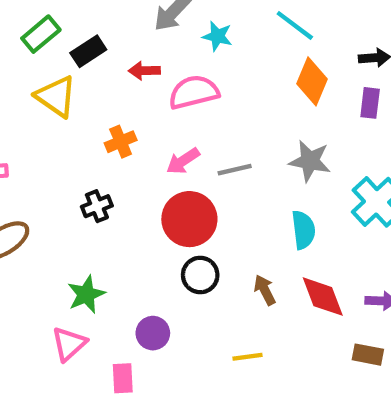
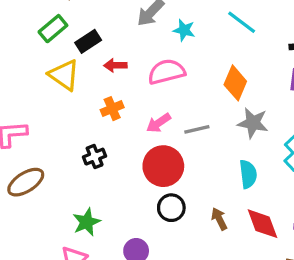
red arrow: (144, 71) -> (115, 65), moved
orange diamond: (312, 81) -> (235, 83), moved

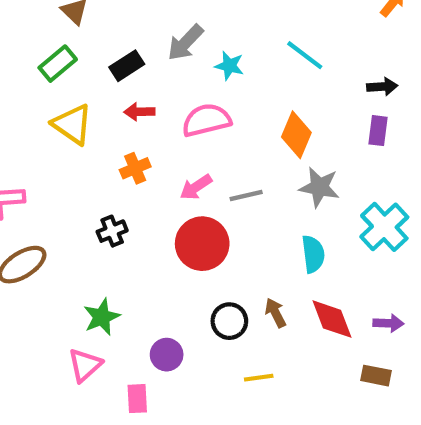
black rectangle: (88, 41) -> (127, 66), moved
black circle: (171, 208) -> (229, 321), moved

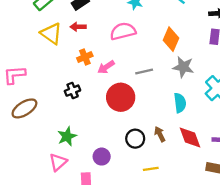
red arrow: (139, 112) -> (78, 27), moved
pink arrow: (196, 187) -> (106, 67), moved

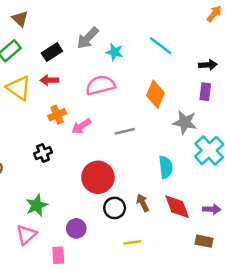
gray star: (183, 67) -> (185, 122), moved
red circle: (121, 97) -> (98, 177), moved

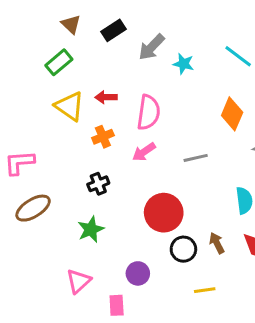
black rectangle: (52, 52) -> (114, 30), moved
pink semicircle: (101, 85) -> (148, 112), moved, turned 112
orange cross: (57, 115) -> (103, 137), moved
green star: (37, 205) -> (91, 229), moved

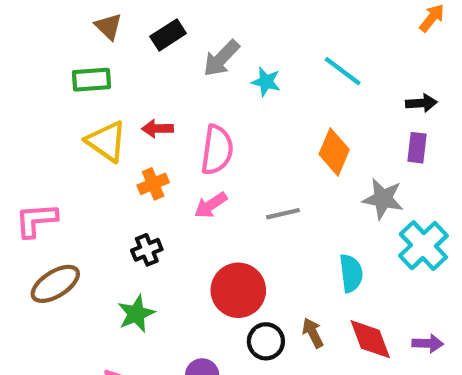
green rectangle: (59, 62) -> (91, 80), turned 36

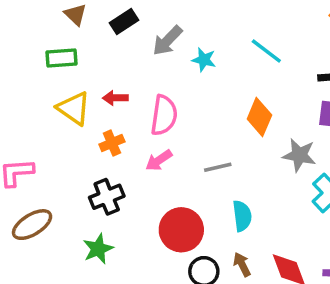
black cross: (147, 250) -> (107, 197), size x1.4
cyan semicircle: (351, 273) -> (242, 216), moved

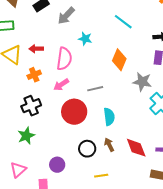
cyan star: (204, 60) -> (85, 39), moved
red circle: (181, 230) -> (74, 112), moved

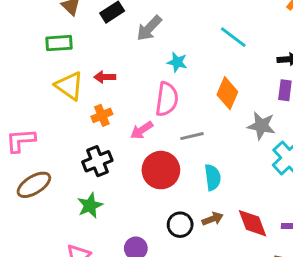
pink semicircle: (64, 59) -> (167, 99), moved
brown arrow: (109, 145) -> (213, 219), turned 96

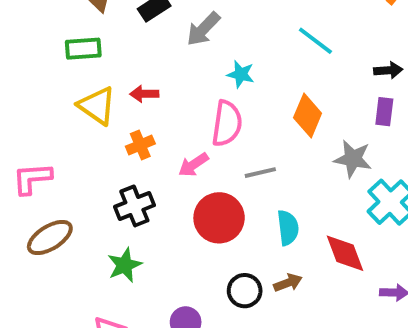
red diamond: (252, 223) -> (345, 253), moved

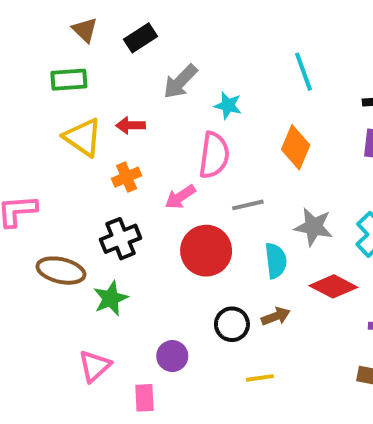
gray arrow: (203, 29) -> (180, 82), moved
cyan line: (315, 41) -> (304, 72), turned 33
gray star: (353, 159) -> (313, 227), moved
brown ellipse: (50, 238) -> (61, 271), moved, turned 45
red diamond: (345, 253) -> (333, 286), turned -42

